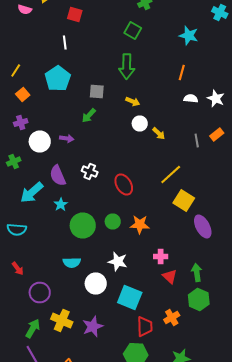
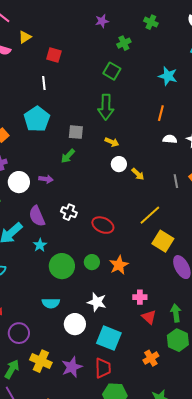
red ellipse: (124, 184) -> (103, 225), turned -35
orange star: (140, 224) -> (119, 265), turned -30
red trapezoid: (145, 326) -> (103, 368), moved

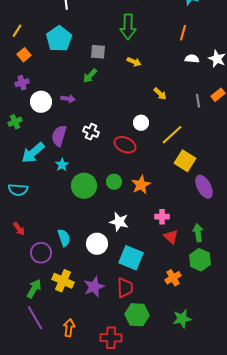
white circle: (119, 164) -> (141, 123), moved
purple semicircle: (37, 216) -> (59, 136), turned 40
cyan semicircle: (51, 303) -> (64, 238), moved, turned -108

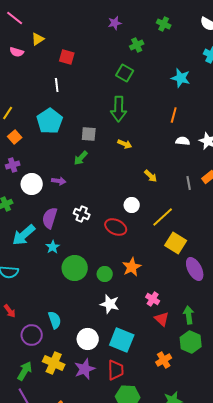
green circle: (114, 182) -> (105, 274), moved
pink cross: (162, 217) -> (153, 299), turned 32
white circle: (97, 244) -> (88, 339), moved

